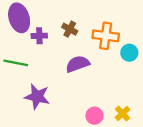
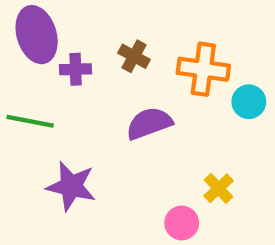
yellow cross: (123, 113) -> (218, 188), moved

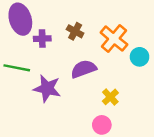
orange cross: (203, 69) -> (114, 39), turned 32
purple star: (71, 186) -> (47, 88), moved
yellow cross: (218, 188) -> (110, 97), moved

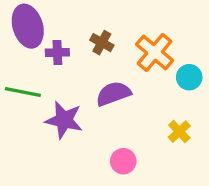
yellow cross: (110, 97) -> (179, 132), moved
pink circle: (102, 125) -> (123, 161), moved

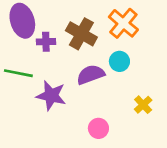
brown cross: (102, 43) -> (81, 34), size x1.6
orange cross: (155, 52) -> (123, 23), moved
cyan circle: (189, 77) -> (119, 61), moved

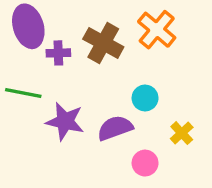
cyan circle: (119, 61) -> (145, 98), moved
purple semicircle: (91, 75) -> (115, 128), moved
pink circle: (98, 128) -> (145, 163), moved

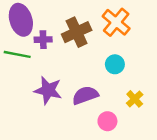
brown cross: (103, 43) -> (77, 32), turned 36
green line: (23, 93) -> (17, 54), moved
cyan circle: (145, 98) -> (115, 64), moved

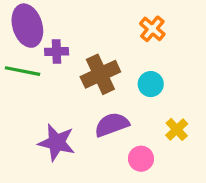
orange cross: (116, 22) -> (152, 29), size x0.7
brown cross: (77, 32) -> (100, 74), moved
purple star: (48, 90) -> (57, 142), moved

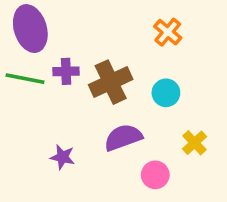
purple cross: (57, 52) -> (66, 71), moved
purple star: (57, 142) -> (62, 157), size x0.6

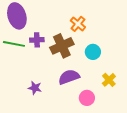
orange cross: (168, 32) -> (78, 24), moved

